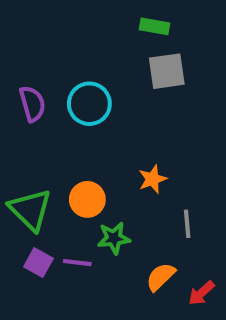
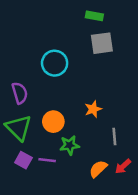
purple semicircle: (32, 104) -> (20, 93), moved
red arrow: (201, 293) -> (123, 166), moved

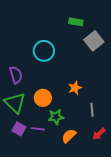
green rectangle: (94, 16) -> (76, 22), moved
gray square: (102, 43) -> (94, 41), moved, turned -30
orange semicircle: (98, 169) -> (69, 136), moved

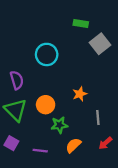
purple square: (19, 129) -> (11, 143), moved
purple line: (38, 129) -> (40, 151), moved

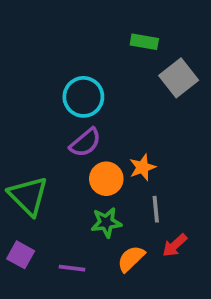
purple semicircle: (17, 80) -> (85, 143), moved, turned 66
orange circle: (46, 105) -> (106, 179), moved
gray line: (98, 117) -> (156, 209), moved
red arrow: (105, 143) -> (175, 245), moved

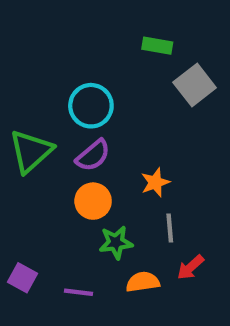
orange circle: (106, 179) -> (93, 201), moved
green triangle: (28, 196) -> (31, 151), moved, turned 33
orange semicircle: (131, 259) -> (143, 282), turned 36

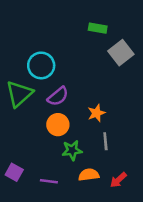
cyan circle: (91, 106) -> (41, 65), moved
red arrow: (190, 267) -> (118, 180), moved

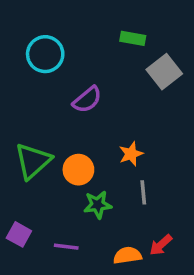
cyan circle: (41, 65) -> (45, 54), moved
green triangle: (19, 94) -> (33, 161), moved
purple semicircle: (58, 96) -> (87, 100), moved
orange semicircle: (89, 175) -> (127, 255), moved

